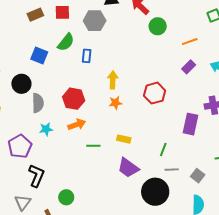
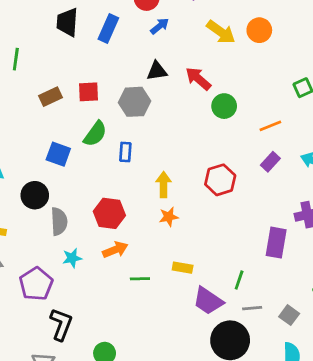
red hexagon: (155, 93) -> (220, 180), moved
purple trapezoid: (128, 168) -> (208, 301), moved

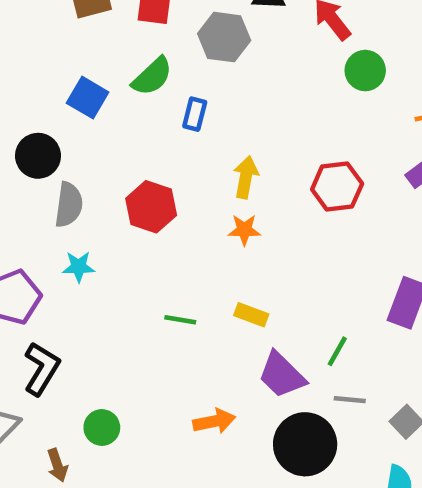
orange arrow: (115, 250) -> (214, 421), moved

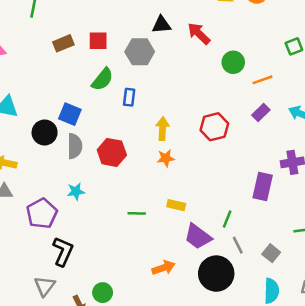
green circle: (365, 71) -> (233, 62), moved
blue square: (88, 98) -> (70, 114), moved
gray semicircle: (69, 205) -> (75, 146), moved
gray line: (350, 400) -> (238, 245), turned 66
green circle: (102, 428) -> (103, 293), moved

